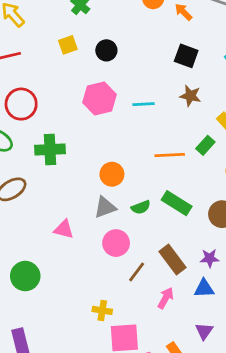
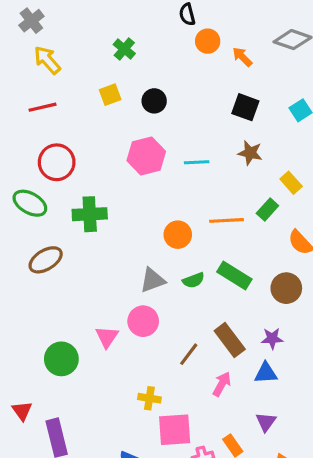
orange circle: (112, 174) -> (178, 235), moved
pink triangle: (64, 229) -> (107, 337), moved, turned 50
pink circle: (116, 243) -> (143, 321), moved

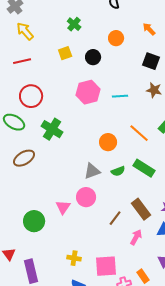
orange circle: (208, 41) -> (116, 38), moved
green cross: (90, 214) -> (52, 129), turned 35
orange line: (227, 220) -> (139, 133), turned 45
yellow cross: (149, 398) -> (74, 258), moved

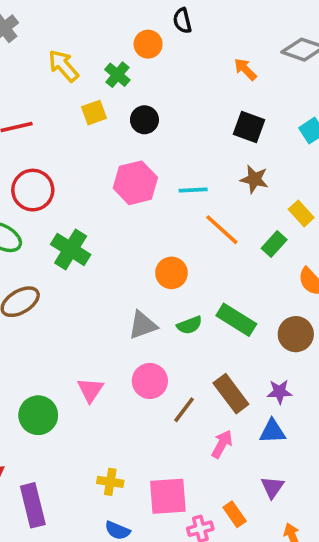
green cross: (74, 24) -> (117, 75), moved
yellow arrow: (25, 31) -> (63, 66), moved
orange circle: (116, 38) -> (148, 44), moved
orange line: (139, 133) -> (222, 230), moved
pink circle: (86, 197) -> (150, 381), moved

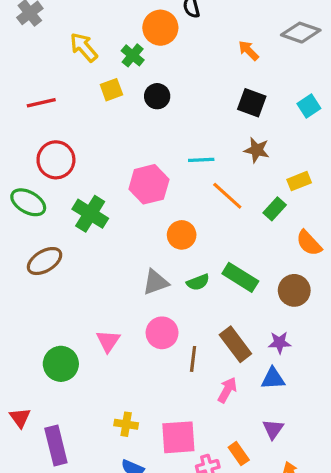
orange circle: (148, 44) -> (160, 28), size x1.4
pink hexagon: (135, 183) -> (149, 184), moved
yellow rectangle: (301, 213) -> (299, 181), turned -70
brown line: (184, 410) -> (193, 359), turned -30

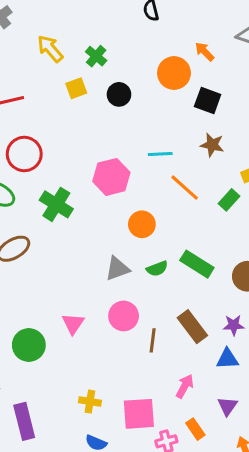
orange circle: (160, 28) -> (174, 73), moved
pink arrow: (227, 390) -> (185, 386), moved

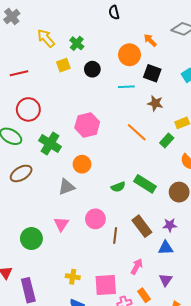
cyan line: (160, 154) -> (126, 87), moved
orange circle: (142, 224) -> (82, 164), moved
gray triangle: (117, 269) -> (67, 187), moved

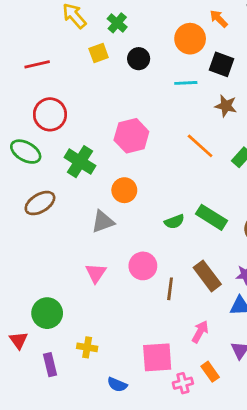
green circle: (31, 239) -> (47, 313), moved
yellow cross: (73, 277) -> (87, 347), moved
purple rectangle: (28, 290) -> (50, 365), size x0.7

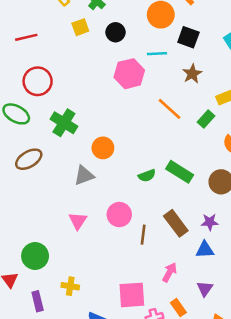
brown star: (226, 106) -> (192, 74), turned 30
pink hexagon: (131, 136) -> (129, 74), moved

